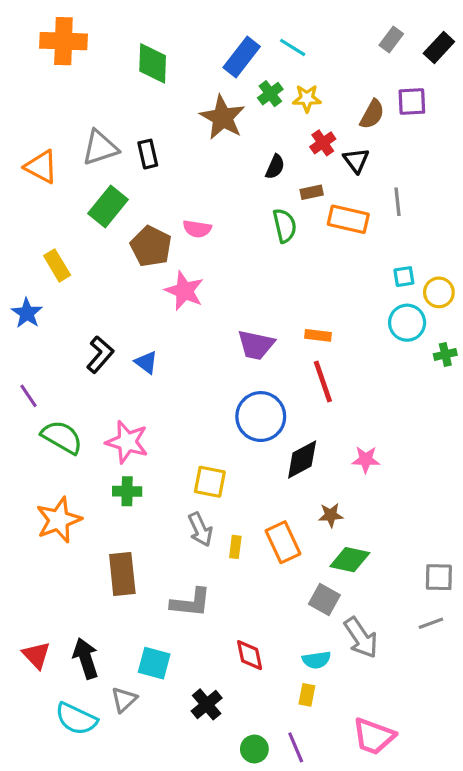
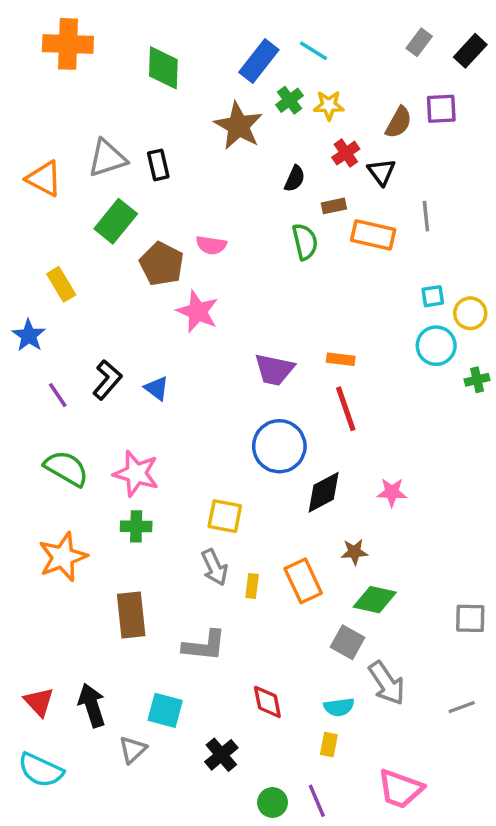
purple line: (28, 396) -> (58, 395), moved
gray line: (431, 623) -> (462, 707), moved
cyan semicircle: (76, 719) -> (41, 770), moved

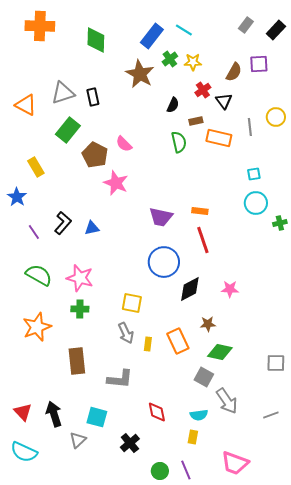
pink semicircle: (211, 245) -> (124, 144), turned 36
yellow circle: (470, 313) -> (276, 117), moved
blue triangle: (157, 388) -> (92, 228), turned -49

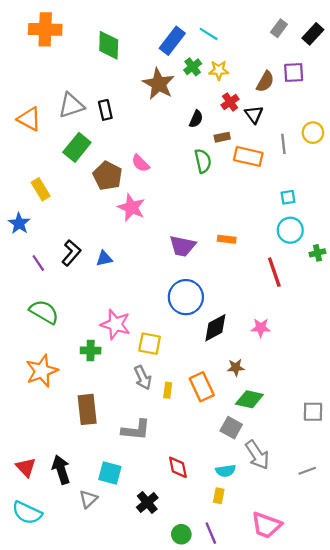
red line: (203, 240) -> (274, 272), moved
pink star: (80, 278) -> (116, 324), moved

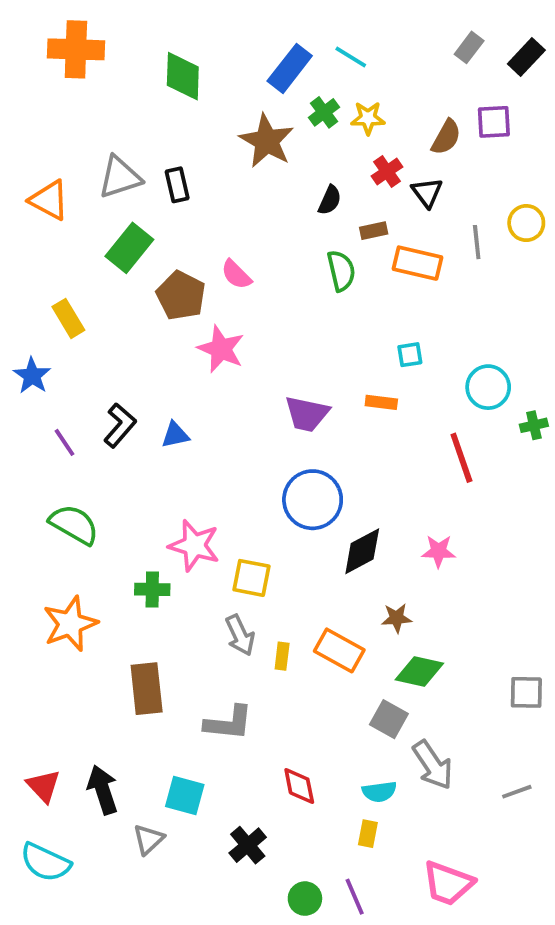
cyan square: (288, 197) -> (410, 355), moved
orange rectangle: (202, 387) -> (339, 650), turned -36

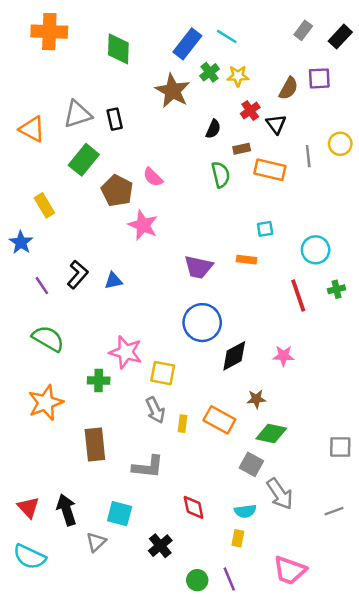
green cross: (534, 425) -> (337, 289), moved

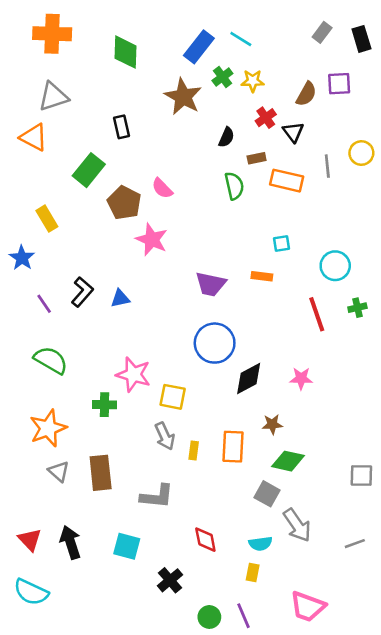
black rectangle: (340, 37) -> (361, 39), turned -60
gray triangle: (78, 114) -> (53, 97), moved
orange rectangle: (219, 420) -> (233, 447), turned 64
gray triangle: (96, 542) -> (59, 472), moved, turned -35

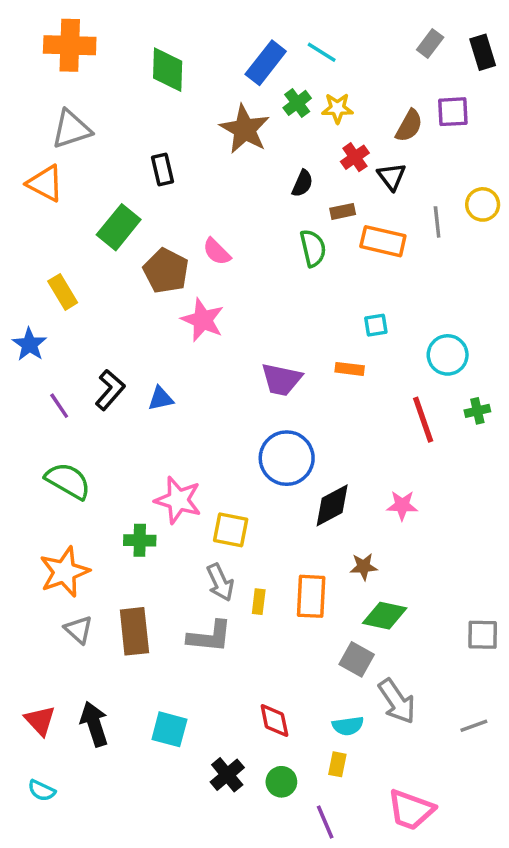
gray L-shape: (157, 496) -> (210, 637), moved
cyan semicircle: (31, 592) -> (42, 791), size x0.6
green circle: (209, 617) -> (281, 782), moved

